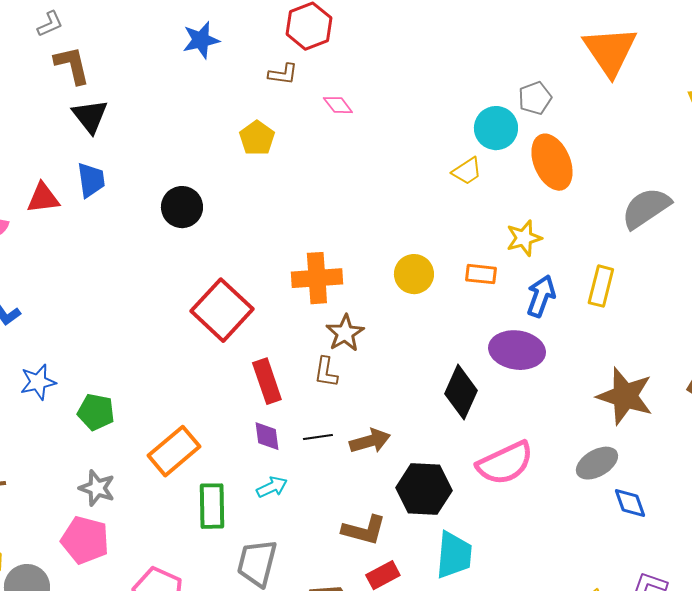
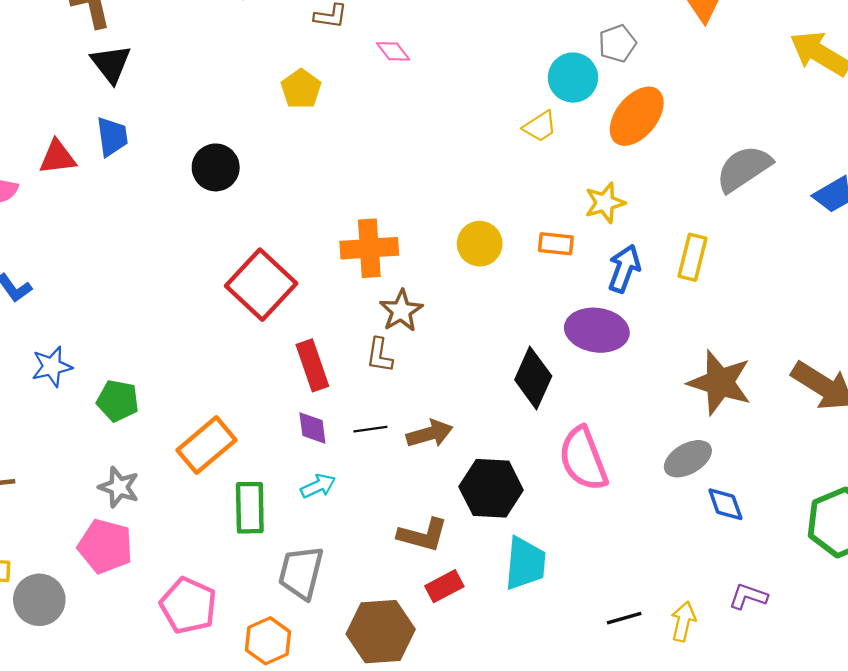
orange ellipse: (552, 162) -> (637, 116), turned 62
pink semicircle: (505, 463) -> (583, 459), turned 94

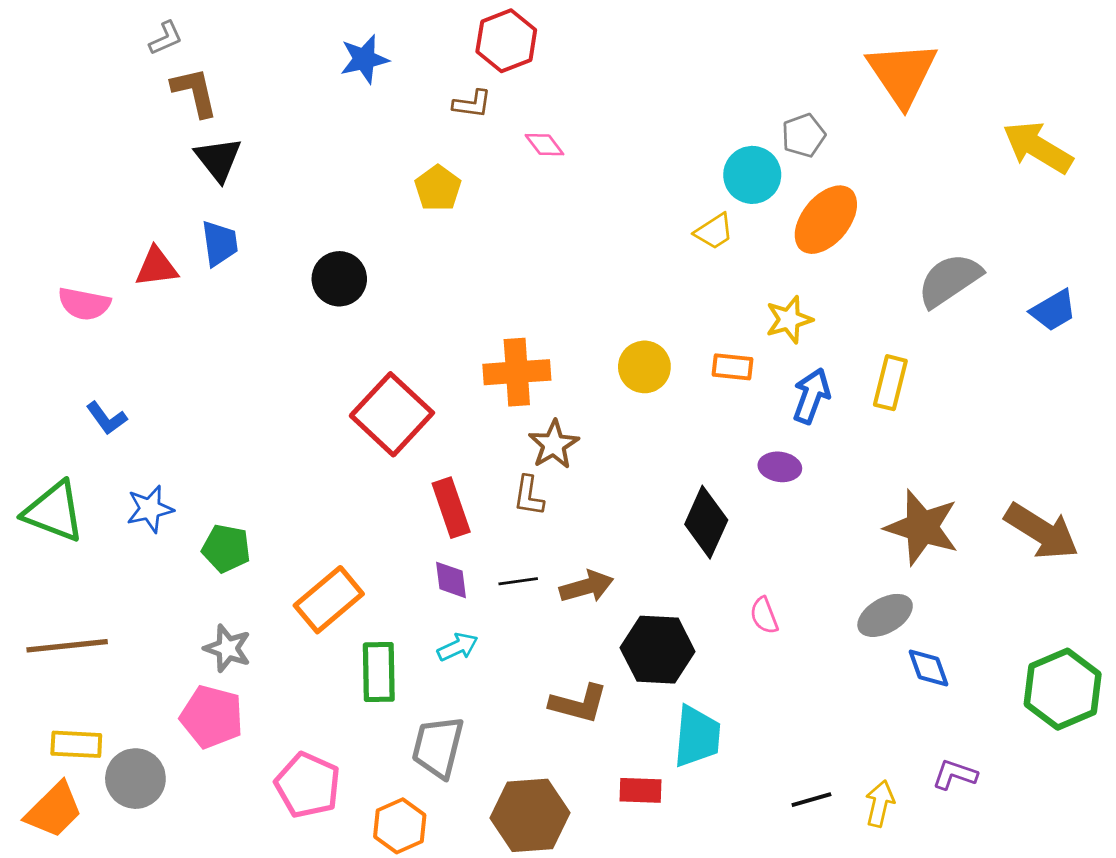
purple ellipse: (597, 330) -> (780, 467), size x0.6
pink semicircle: (583, 459) -> (764, 615), size x0.5
red rectangle: (444, 586) -> (640, 790), moved, turned 30

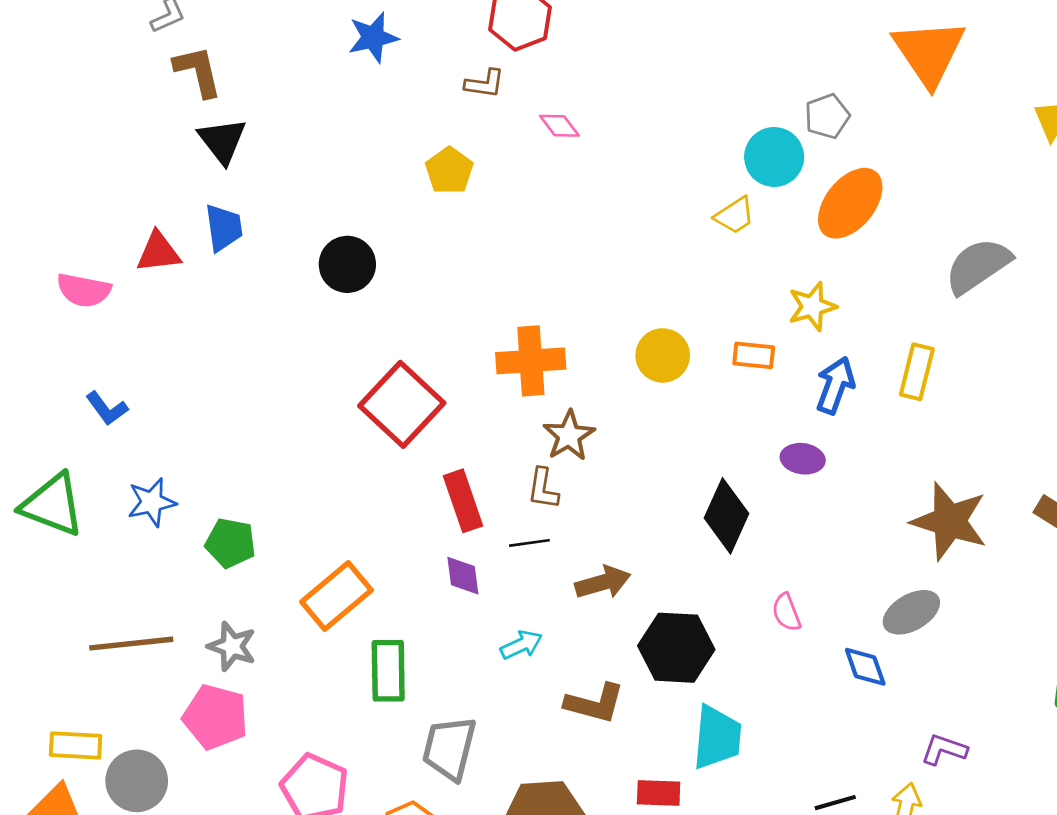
black line: (518, 581) -> (529, 543), moved
brown line: (67, 646) -> (131, 644), moved
cyan arrow: (458, 647) -> (521, 645), moved
blue diamond: (928, 668) -> (865, 667), moved
purple L-shape: (955, 775) -> (944, 750), moved

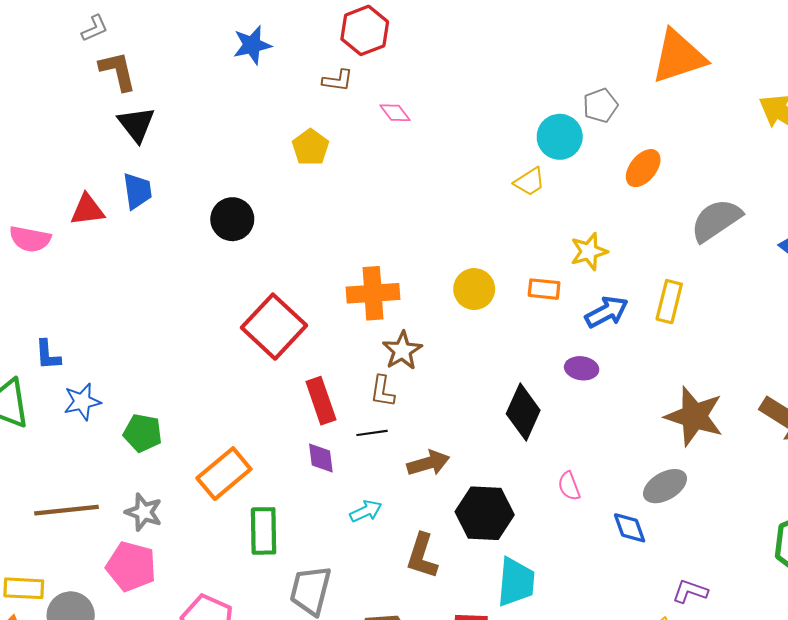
orange triangle: (929, 52) -> (679, 57), turned 46
orange ellipse: (850, 203) -> (643, 168), moved, size x0.7
blue arrow: (835, 385) -> (607, 312), turned 42
blue L-shape: (107, 408) -> (48, 355), moved, turned 32
brown L-shape: (595, 703) -> (422, 556), turned 93

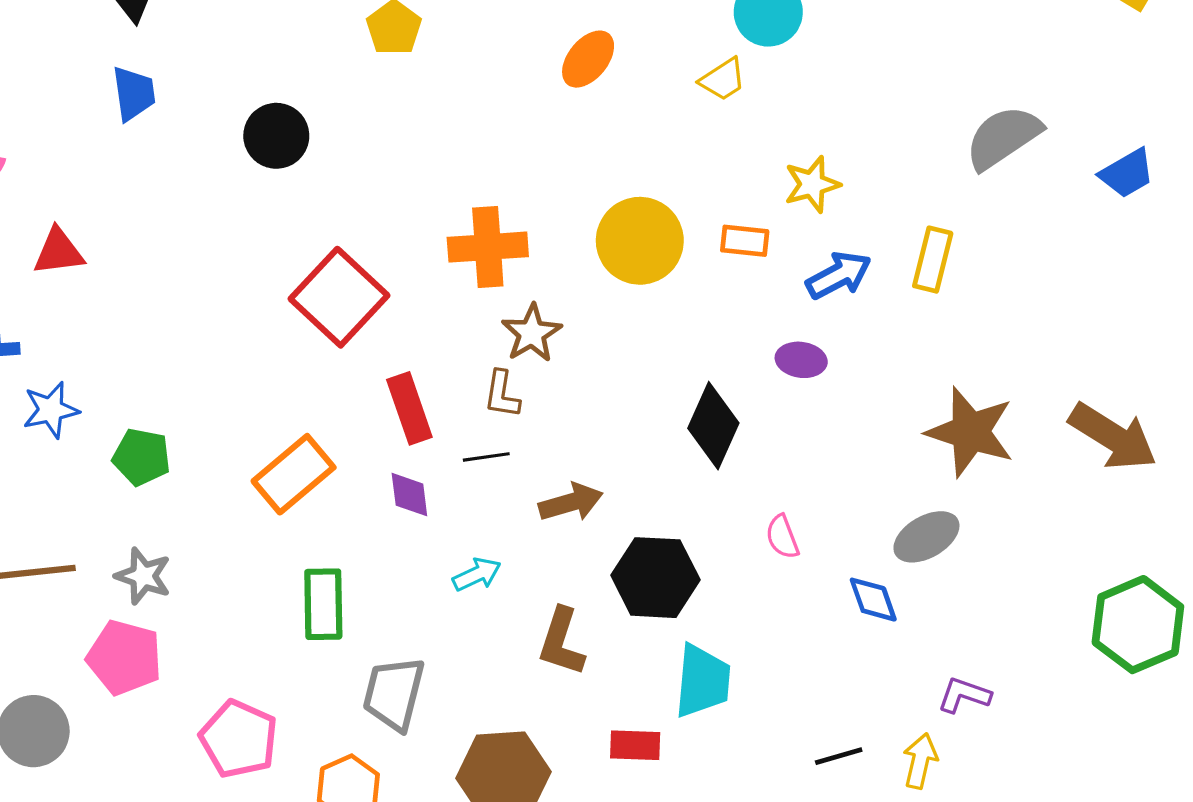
orange ellipse: (643, 168) -> (588, 59), moved
red triangle: (87, 210) -> (59, 252), moved
yellow circle: (474, 289) -> (640, 241), size x1.4
orange rectangle: (224, 474) -> (294, 474), moved

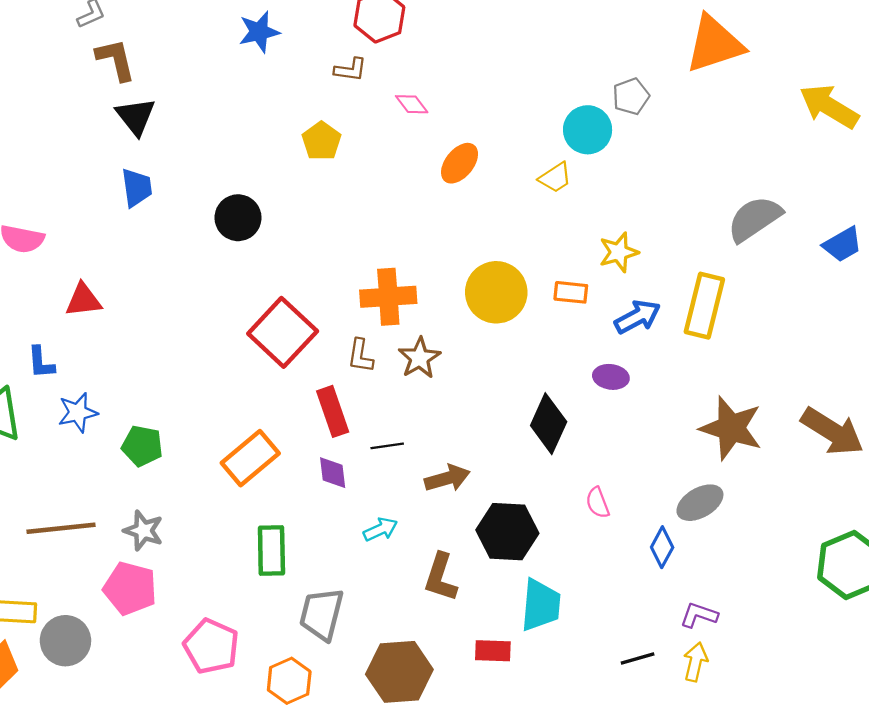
yellow rectangle: (933, 260) -> (704, 306), size x1.4
brown L-shape: (502, 394) -> (360, 356), moved
blue diamond: (873, 600) -> (662, 547), turned 48
purple L-shape: (964, 695) -> (699, 615), moved

